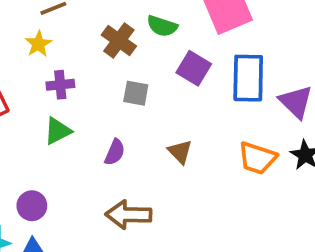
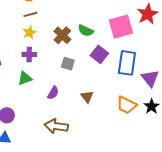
yellow star: (38, 44) -> (29, 32), moved

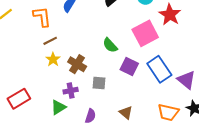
green semicircle: (86, 31) -> (110, 45), turned 35
brown cross: (62, 35) -> (77, 64), moved
purple cross: (29, 54) -> (71, 91), moved
blue rectangle: (127, 63) -> (159, 69), turned -30

